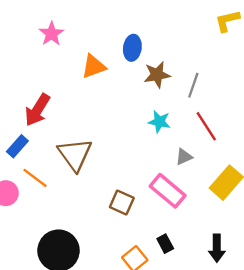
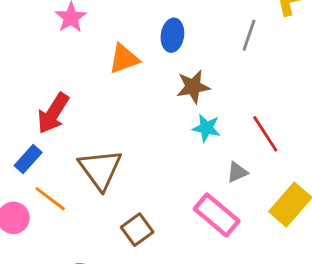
brown star: (157, 75) -> (193, 87), moved
gray line: (193, 85) -> (249, 35), moved
brown square: (122, 203) -> (137, 230), moved, turned 30

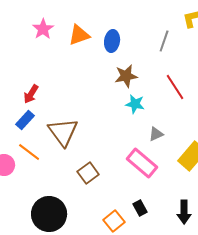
orange triangle: (124, 59) -> (79, 35), moved
red arrow: (53, 113) -> (31, 94), size x0.7
red line: (265, 134) -> (175, 87), moved
blue rectangle: (28, 159) -> (25, 120), moved

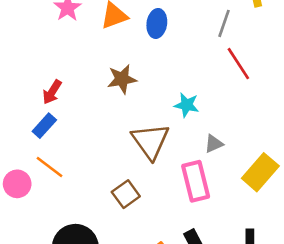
brown star: (126, 76) -> (122, 79), moved
red line: (175, 87) -> (238, 64), moved
brown triangle: (63, 132) -> (150, 141), moved
pink rectangle: (142, 163) -> (196, 181), turned 36

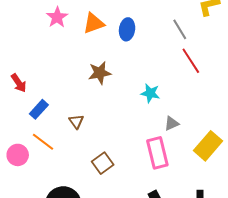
gray line: (224, 23) -> (180, 29), turned -50
red arrow: (52, 92) -> (19, 83), moved, turned -66
brown triangle: (150, 141) -> (76, 121), moved, size x0.5

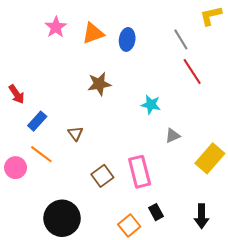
pink rectangle: (157, 153) -> (140, 172), moved

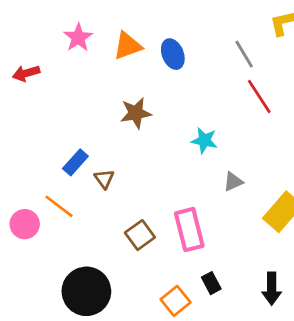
blue ellipse: (127, 39) -> (173, 54), turned -30
red arrow: (17, 94) -> (26, 73), moved, turned 108
blue rectangle: (37, 121) -> (75, 162), moved

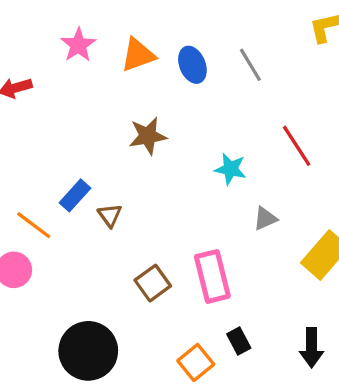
gray line: (244, 54) -> (250, 65), moved
red line: (259, 97) -> (297, 146), moved
orange line: (59, 206) -> (34, 225), moved

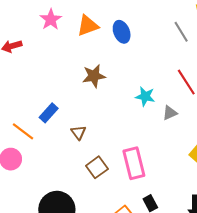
gray line: (250, 65) -> (181, 32), moved
brown triangle: (110, 215) -> (78, 132), moved
gray triangle: (265, 219) -> (170, 113), moved

